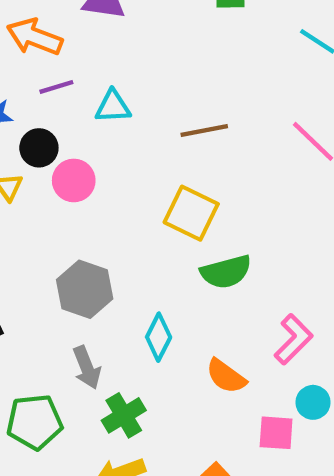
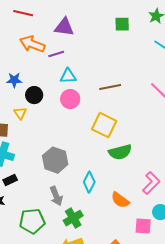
purple line: (56, 87) -> (56, 54), moved
pink circle: (74, 180) -> (70, 99), moved

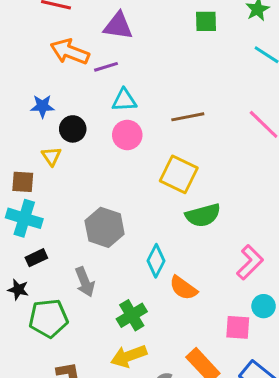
gray arrow: (56, 196) -> (85, 282), moved
orange semicircle: (120, 200) -> (183, 288), moved
green pentagon: (32, 221) -> (48, 318), moved

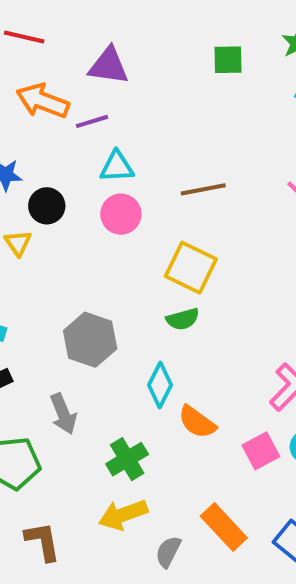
green semicircle: (203, 215) -> (183, 319), moved, size x0.7
pink square: (238, 327) -> (261, 451), moved, turned -32

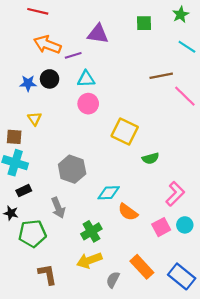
purple triangle: (109, 66) -> (98, 34), moved
brown line: (203, 189) -> (161, 76), moved
black circle: (47, 206) -> (50, 79), moved
green semicircle: (183, 319) -> (150, 158), moved
cyan diamond: (160, 385) -> (109, 193), turned 60

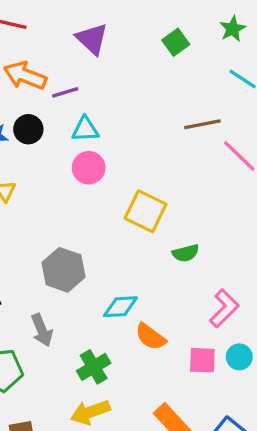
green square: (144, 23) -> (176, 42), turned -35
purple triangle: (98, 34) -> (92, 39), moved, turned 35
pink square: (161, 227) -> (202, 360), turned 30

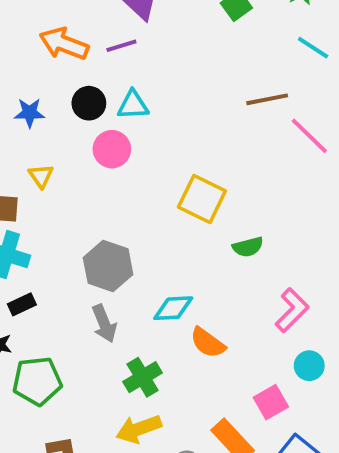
purple line: (65, 92) -> (121, 46), moved
black circle: (28, 129) -> (89, 103), moved
pink circle: (89, 168) -> (112, 149), moved
gray arrow: (42, 330) -> (104, 324), moved
pink square: (202, 360) -> (271, 402), moved, turned -32

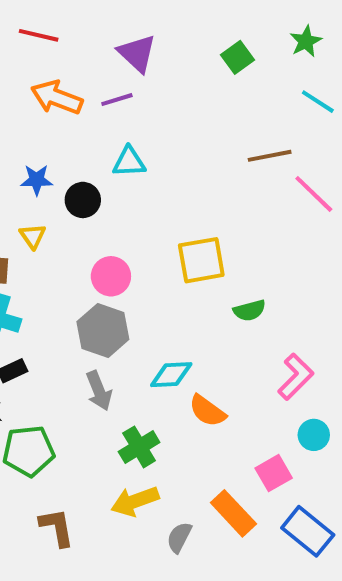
black circle: (89, 103) -> (83, 200), moved
blue star: (29, 113) -> (37, 180), moved
pink circle: (112, 149) -> (111, 276), moved
yellow square: (202, 199) -> (201, 260), turned -36

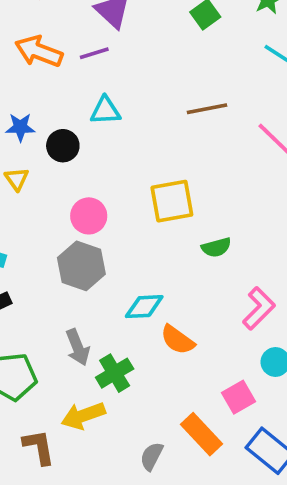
brown line: (270, 156) -> (207, 109), moved
gray arrow: (99, 391) -> (78, 347), moved
yellow arrow: (135, 501) -> (83, 416), moved

